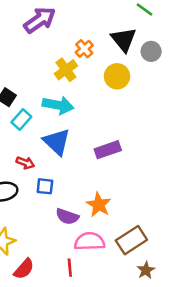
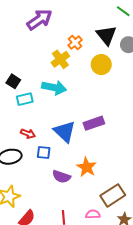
cyan rectangle: (21, 120) -> (25, 99), turned 35
blue triangle: (57, 142) -> (65, 132), moved
pink semicircle: (89, 241) -> (93, 214), moved, size x0.6

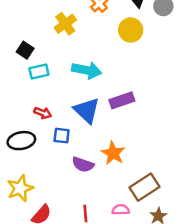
yellow cross: (60, 59) -> (65, 24), moved
cyan arrow: (54, 88) -> (87, 70), moved

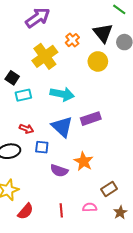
yellow cross: (65, 24) -> (45, 56), size x1.4
brown rectangle: (145, 187) -> (109, 189), size x0.7

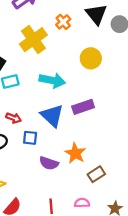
yellow circle: (98, 61) -> (91, 58), moved
brown rectangle: (109, 189) -> (96, 174), moved

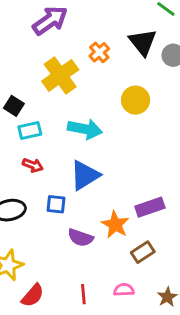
purple rectangle: (83, 107) -> (150, 207), moved
blue triangle: (52, 116) -> (85, 175), turned 45
red arrow: (14, 118) -> (33, 165), moved

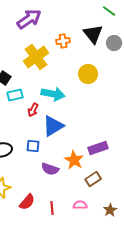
orange cross: (99, 52) -> (63, 41), turned 32
red arrow: (33, 165) -> (33, 110), moved, turned 96
red semicircle: (33, 296) -> (27, 202), moved

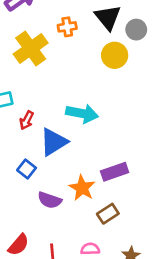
yellow circle: (88, 74) -> (115, 55), moved
cyan arrow: (53, 94) -> (82, 113), moved
blue square: (33, 146) -> (27, 169), turned 32

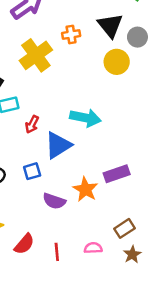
blue square: (27, 169) -> (32, 171), turned 36
brown rectangle: (108, 214) -> (124, 228), moved

